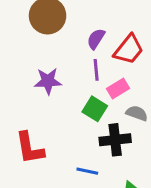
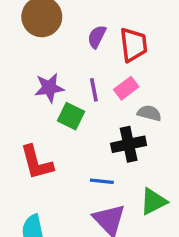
red trapezoid: (129, 50) -> (134, 45), turned -40
purple line: (96, 70) -> (94, 90), moved
green square: (95, 109) -> (71, 116), moved

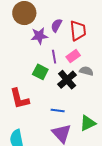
purple star: (49, 88) -> (39, 36), moved
black cross: (129, 144) -> (67, 80), moved, turned -30

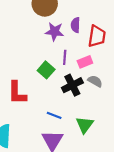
purple semicircle: (56, 25) -> (75, 25), turned -40
green triangle: (88, 123) -> (85, 125), moved, turned -42

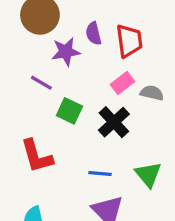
purple line: (65, 57) -> (41, 83), moved, turned -48
gray semicircle: (95, 81) -> (152, 93), moved

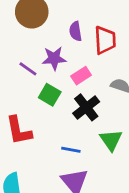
purple star: (66, 52) -> (54, 58), moved
pink rectangle: (123, 83) -> (81, 76), moved
green triangle: (148, 174) -> (111, 140), moved

